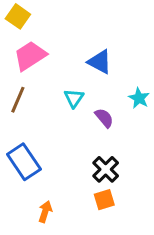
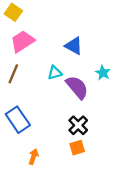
cyan triangle: (74, 98) -> (55, 73), turned 40
purple semicircle: (104, 118) -> (77, 87), size x1.6

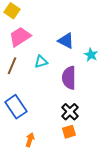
cyan triangle: (55, 73) -> (41, 62), moved
cyan star: (103, 73) -> (91, 55), moved
purple semicircle: (77, 87) -> (69, 78), turned -140

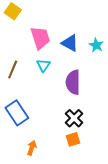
pink trapezoid: (20, 37) -> (40, 38), moved, turned 105
cyan star: (91, 55) -> (96, 45), moved
cyan triangle: (41, 62) -> (43, 65), turned -40

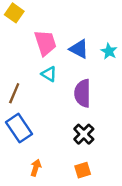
cyan triangle: (43, 65) -> (49, 74), turned -32
brown line: (13, 70) -> (14, 93), moved
orange square: (73, 139) -> (83, 170), moved

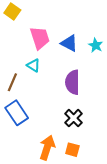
cyan triangle: (49, 74) -> (33, 65), moved
orange arrow: (36, 168) -> (47, 148), moved, size x1.6
orange square: (83, 170) -> (72, 150), turned 32

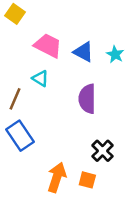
pink trapezoid: (40, 38) -> (48, 46), turned -45
black cross: (74, 118) -> (103, 151), moved

